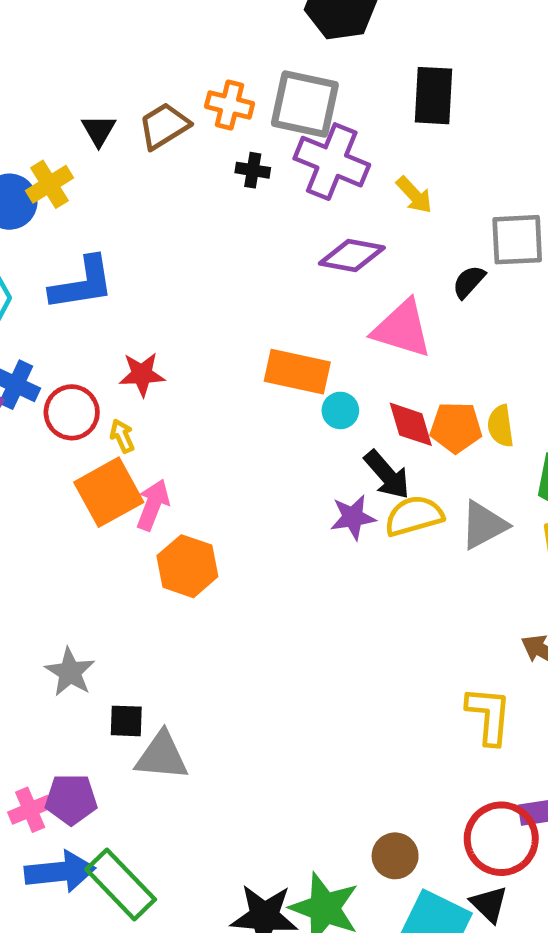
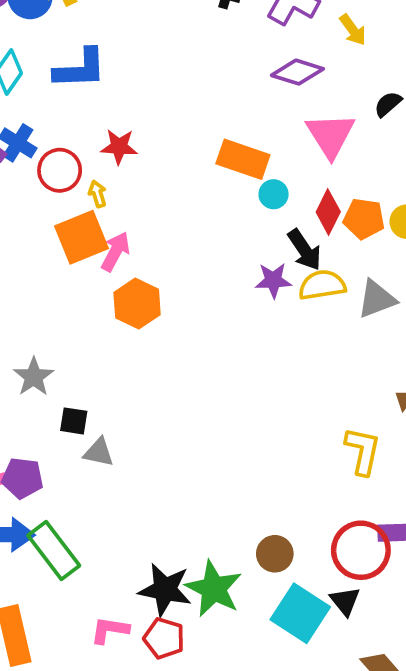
pink triangle: (402, 329) -> (330, 135), turned 34
red diamond: (411, 424) -> (328, 212), turned 36
gray triangle: (162, 756) -> (99, 452), size x0.7

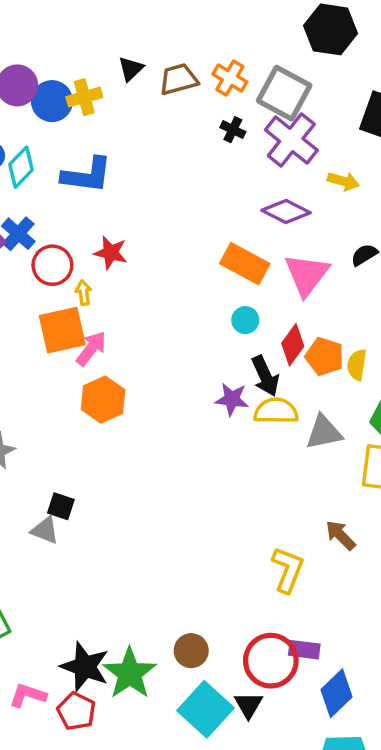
yellow arrow: (353, 30) -> (343, 181), turned -48
orange rectangle: (243, 159) -> (245, 264), moved
black square: (74, 421) -> (61, 506), moved

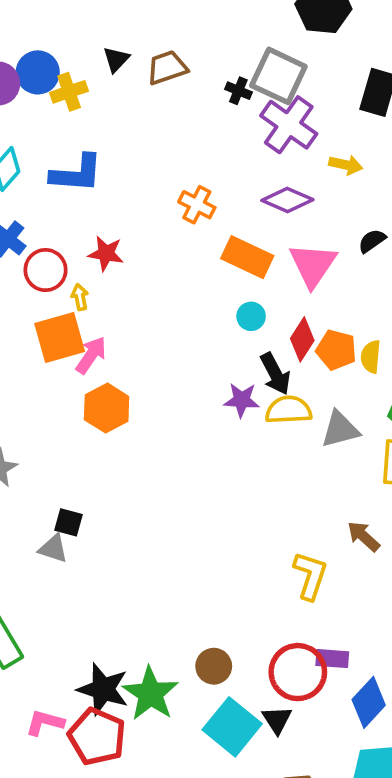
orange cross: (230, 78) -> (197, 205), moved
blue circle: (52, 101) -> (38, 72), moved
black cross: (233, 130) -> (238, 91), moved
red pentagon: (76, 711) -> (97, 737), size x1.4

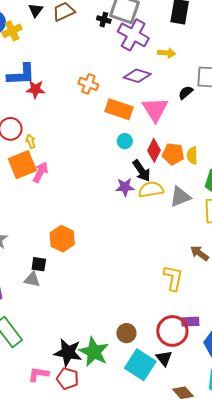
red star: (106, 253) -> (35, 89), moved
orange hexagon: (107, 408) -> (62, 239), moved
red pentagon: (97, 737) -> (68, 379), size x0.7

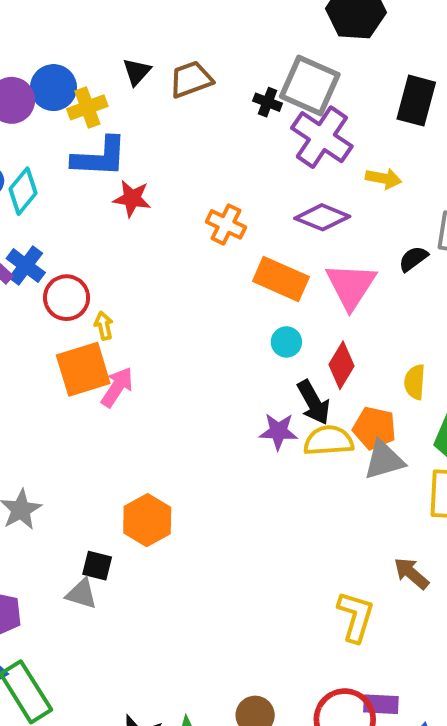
blue L-shape: (21, 75) -> (100, 157), moved
red star: (35, 89) -> (132, 198), moved
orange pentagon: (173, 154) -> (374, 428), moved

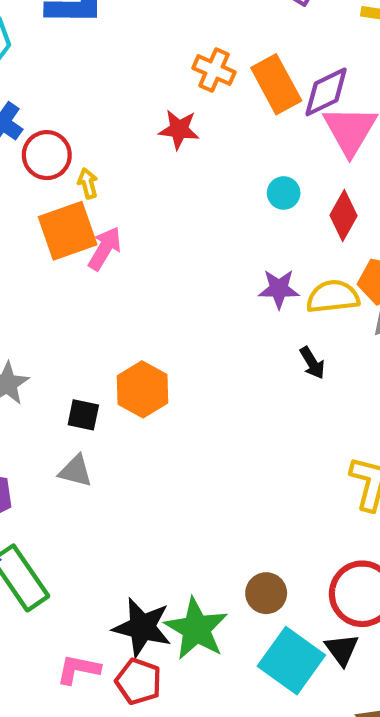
red star: (132, 198) -> (179, 130), moved
purple diamond: (322, 217) -> (326, 92), moved, turned -46
orange rectangle: (281, 279) -> (276, 84), moved, turned 40
black arrow: (314, 402) -> (312, 363), moved, size x0.7
black square: (97, 566) -> (83, 415), moved

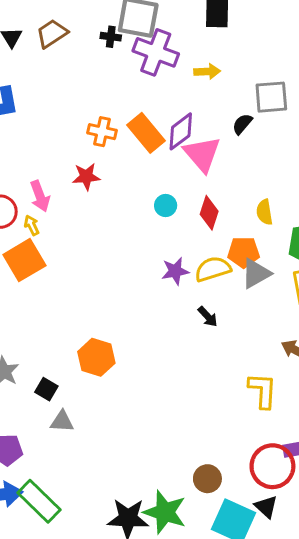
pink arrow: (105, 248) -> (40, 196), moved, turned 140
black square: (83, 415) -> (46, 389), moved, turned 30

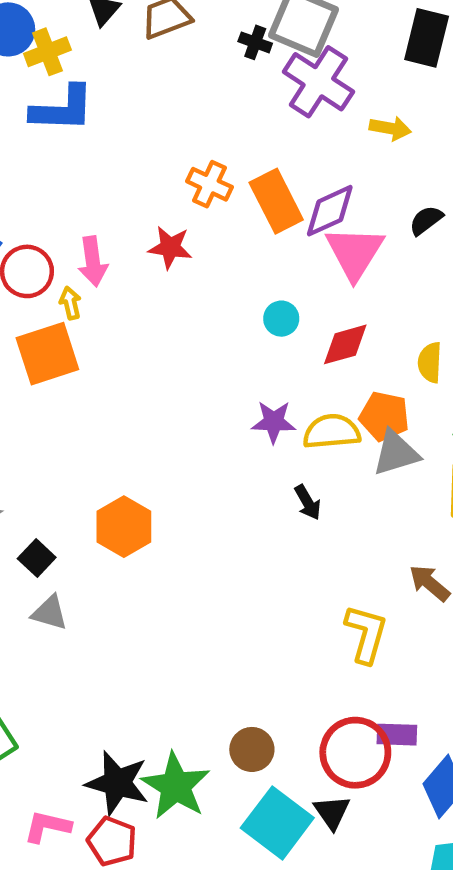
red diamond: (209, 213) -> (345, 344), turned 44

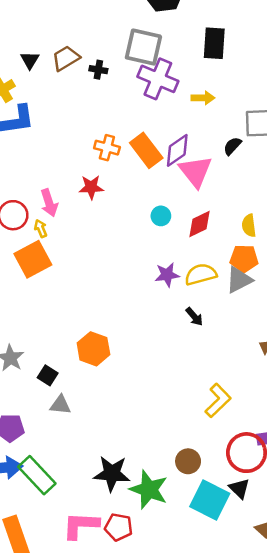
black cross: (255, 42) -> (98, 70), moved
orange pentagon: (384, 416) -> (244, 259), moved
yellow L-shape: (366, 634) -> (218, 400), moved, turned 40
black star: (117, 783) -> (112, 473), moved
pink L-shape: (47, 827) -> (81, 525), size x1.4

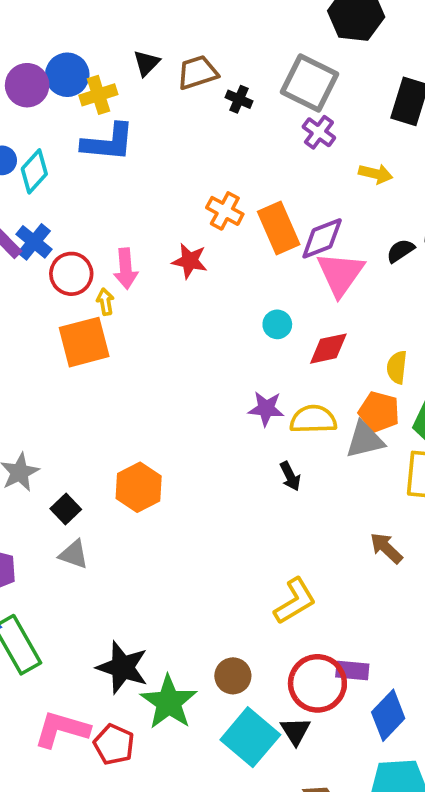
purple cross: (158, 79) -> (319, 132), size x0.6

